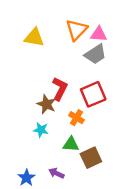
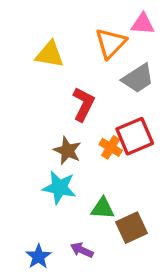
pink triangle: (99, 34) -> (143, 24), moved
red L-shape: (60, 89) -> (83, 104), moved
orange cross: (76, 118) -> (111, 147), moved
cyan star: (41, 130) -> (59, 187), size x1.5

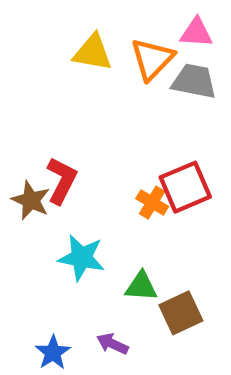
yellow triangle: (50, 54) -> (93, 52), moved
gray trapezoid: (138, 78) -> (194, 81), moved, turned -136
red L-shape: (83, 104) -> (62, 180), moved
brown star: (67, 151) -> (31, 200), moved

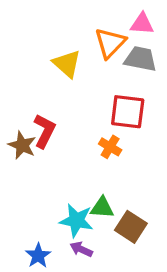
yellow triangle: (93, 52) -> (67, 64), moved, turned 32
red square: (185, 187) -> (128, 112), moved, turned 30
cyan star: (82, 258) -> (76, 220), moved
brown square: (181, 313) -> (131, 227), turned -32

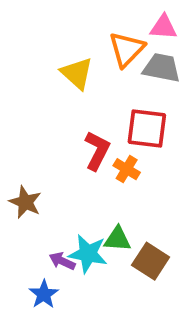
red L-shape: (45, 131) -> (97, 151), moved
brown star: (22, 145) -> (25, 202), moved
purple arrow: (81, 249) -> (62, 261), moved

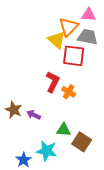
yellow triangle: (77, 73) -> (57, 40), moved
red square: (147, 129) -> (74, 56), moved
cyan star: (88, 254) -> (47, 151), moved
purple arrow: (62, 261) -> (34, 115), moved

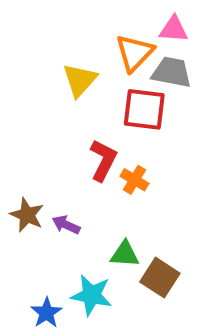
yellow triangle: (57, 40) -> (80, 80), moved, turned 30

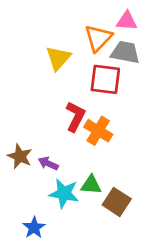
orange cross: (134, 180) -> (98, 131), size x1.4
cyan star: (91, 295) -> (64, 193), moved

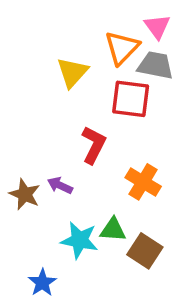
pink triangle: (127, 21) -> (157, 26), turned 50
orange cross: (98, 131) -> (143, 182), moved
purple arrow: (48, 163) -> (60, 185), moved

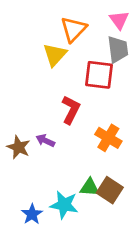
orange triangle: (122, 48) -> (74, 29), moved
gray trapezoid: (155, 65) -> (118, 49), turned 72
green triangle: (113, 230) -> (90, 187), moved
cyan star: (79, 240) -> (64, 205), moved

